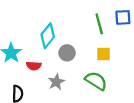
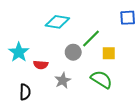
green line: (99, 24) -> (91, 39), moved, turned 60
cyan diamond: (48, 36) -> (57, 22), moved, turned 60

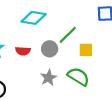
red semicircle: (41, 65) -> (23, 51), moved
gray star: (63, 80) -> (49, 78), moved

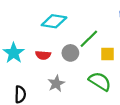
gray star: (49, 78) -> (56, 83), moved

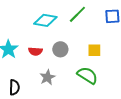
green line: (89, 39) -> (77, 14), moved

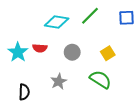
yellow square: (94, 50) -> (108, 53), turned -32
red semicircle: (35, 51) -> (40, 48), moved

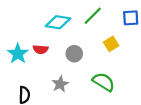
yellow square: (108, 53) -> (111, 44), moved

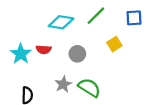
green semicircle: (104, 82) -> (89, 88), moved

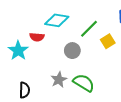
green line: (96, 16) -> (89, 29), moved
red semicircle: (44, 49) -> (37, 37), moved

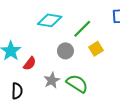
red semicircle: (37, 37) -> (30, 64), moved, turned -56
yellow square: (108, 41) -> (96, 49), moved

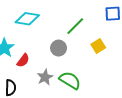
cyan diamond: (50, 20) -> (27, 19), moved
yellow square: (96, 49) -> (98, 46), moved

